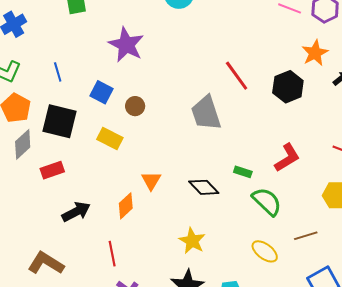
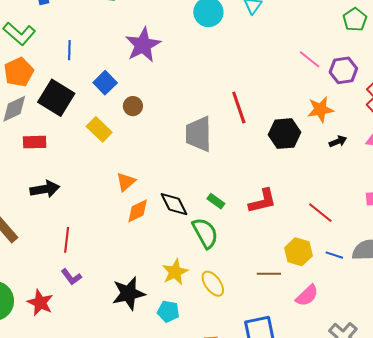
green semicircle: (267, 201) -> (205, 233), moved
orange diamond: (126, 206) -> (138, 211), moved
brown line: (306, 236) -> (269, 274), moved
yellow star: (192, 241) -> (175, 272), moved

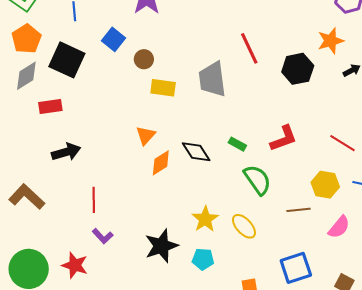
yellow rectangle: (99, 129) -> (163, 88), moved, turned -30
green semicircle: (205, 233) -> (257, 180), moved

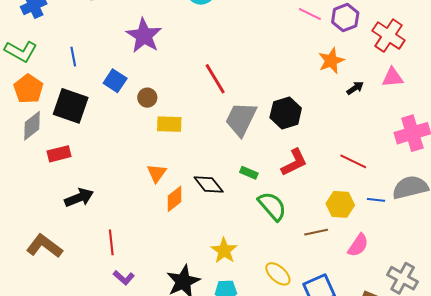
red line: (249, 48) -> (215, 79), moved
black hexagon: (298, 69) -> (286, 113), moved
gray trapezoid: (212, 79) -> (241, 119), moved, turned 39
yellow ellipse: (244, 226) -> (278, 274), moved

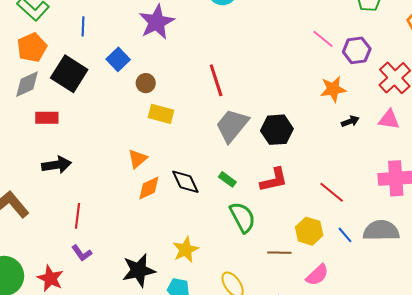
blue line: (376, 200) -> (345, 235), turned 30

